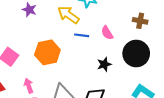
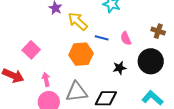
yellow arrow: (68, 15) -> (78, 21), moved
orange hexagon: (47, 52) -> (81, 54), moved

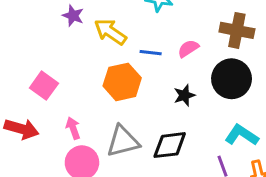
brown cross: (158, 31) -> (237, 30), size x1.5
pink semicircle: (126, 38) -> (188, 48), turned 88

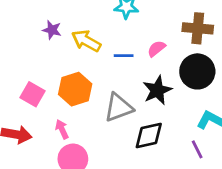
orange hexagon: (122, 82) -> (75, 89), moved
black star: (184, 95) -> (157, 90), size x1.5
gray triangle: (123, 141) -> (118, 108), moved

